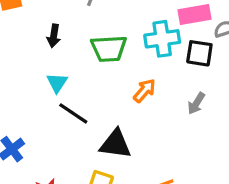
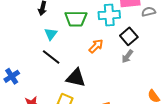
black square: (199, 53) -> (129, 36), moved, turned 36
cyan triangle: (57, 83) -> (51, 34), moved

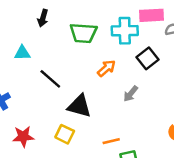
cyan triangle: (51, 34) -> (22, 53), moved, turned 48
gray arrow: (127, 56) -> (131, 94), moved

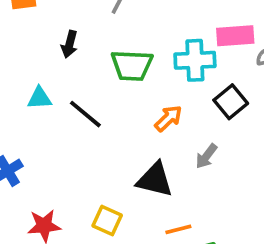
black line: (50, 79) -> (85, 114), moved
black triangle: (79, 106) -> (155, 180), moved

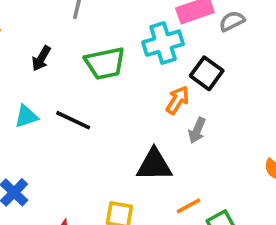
black arrow: (69, 44) -> (41, 58), turned 30
orange arrow: (168, 118) -> (178, 100), moved

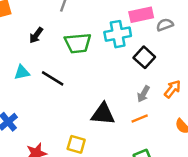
orange arrow: (178, 100) -> (172, 89), moved
gray arrow: (197, 130) -> (143, 94), moved
orange line: (189, 206) -> (140, 118), moved

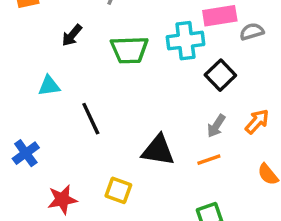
black line: (53, 78) -> (91, 119), moved, turned 30

